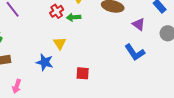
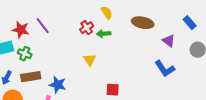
blue star: (45, 62) -> (58, 85), moved

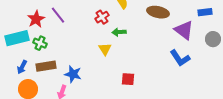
blue rectangle: (190, 23) -> (205, 12), turned -56
red star: (21, 30) -> (36, 19), turned 30
green arrow: (104, 34) -> (119, 32), moved
purple triangle: (169, 41) -> (184, 30), size x1.5

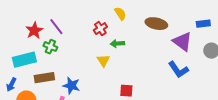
cyan rectangle: (17, 38) -> (24, 60), moved
green cross: (40, 43) -> (50, 47), moved
blue arrow: (22, 67) -> (11, 85), moved

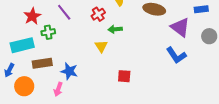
purple line: (56, 27) -> (64, 12), moved
green cross: (50, 47) -> (48, 32), turned -32

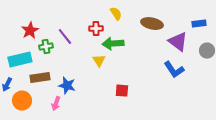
purple line: (64, 12) -> (65, 37), moved
red cross: (98, 14) -> (96, 29), turned 32
green arrow: (115, 29) -> (113, 44), size x1.5

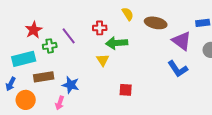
yellow semicircle: (116, 14) -> (128, 14), moved

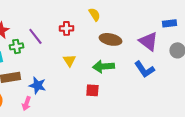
brown ellipse: (156, 23) -> (110, 39), moved
green arrow: (117, 43) -> (103, 66), moved

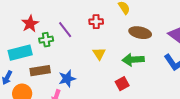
blue star: (37, 85) -> (67, 79), turned -30
red square: (92, 90) -> (122, 84), turned -32

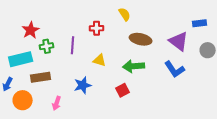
purple line: (65, 30) -> (73, 45), moved, turned 42
yellow triangle: (99, 54) -> (100, 60), turned -40
blue star: (67, 79) -> (83, 85), moved

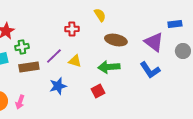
purple line: (73, 45) -> (54, 56), moved, turned 42
brown rectangle: (41, 77) -> (29, 67), moved
pink arrow: (57, 103) -> (20, 102), moved

